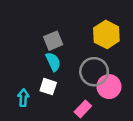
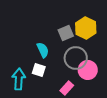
gray square: (53, 41) -> (66, 33), moved
cyan arrow: (23, 98) -> (19, 79), size x1.5

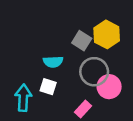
gray square: (66, 33) -> (82, 41), turned -35
cyan semicircle: (43, 50) -> (53, 62), turned 112

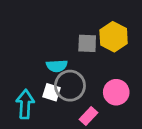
gray square: (82, 41) -> (87, 43), turned -30
gray circle: (94, 72) -> (70, 86), moved

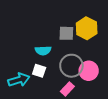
gray circle: (70, 86) -> (71, 66), moved
cyan arrow: (25, 104) -> (19, 80), turned 70

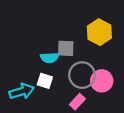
gray square: (66, 33) -> (66, 48), moved

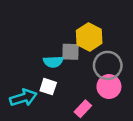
yellow hexagon: (99, 32) -> (89, 37), moved
gray circle: (82, 75) -> (108, 65), moved

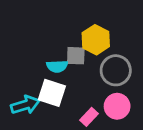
white square: (48, 87) -> (52, 93), size x1.5
pink circle: (109, 87) -> (117, 106), moved

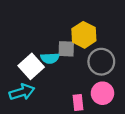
white square: (52, 93) -> (31, 66), moved, turned 30
pink rectangle: (89, 117) -> (78, 103), turned -49

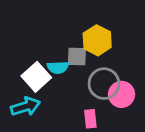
gray circle: (101, 62) -> (104, 84), moved
pink circle: (102, 93) -> (122, 94), moved

